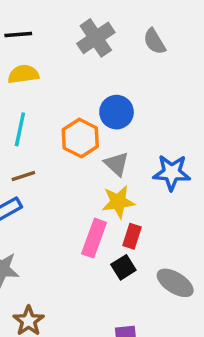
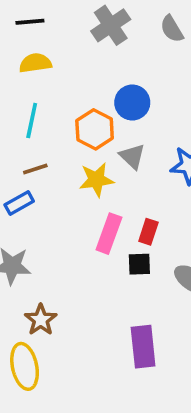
yellow star: (118, 202) -> (96, 180), moved
black square: (123, 267) -> (139, 264), turned 30

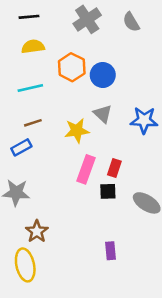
cyan line: (32, 120) -> (30, 88), turned 65
orange hexagon: (95, 129) -> (72, 67), moved
purple rectangle: (143, 347) -> (110, 251), size x0.6

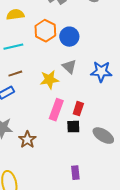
brown star: (37, 231) -> (27, 140), moved

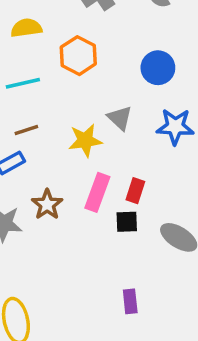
blue circle: (69, 37) -> (158, 68), moved
brown star: (27, 140) -> (47, 204), moved

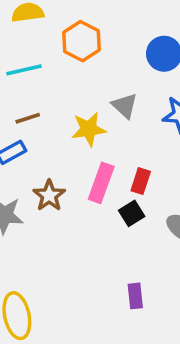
black square: (127, 222) -> (132, 213), turned -30

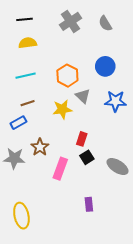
orange hexagon: (81, 41) -> (67, 76), moved
red rectangle: (141, 181) -> (82, 139), moved
pink rectangle: (101, 183) -> (60, 169), moved

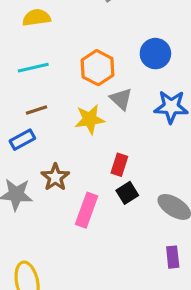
purple rectangle: (89, 204) -> (173, 257), moved

